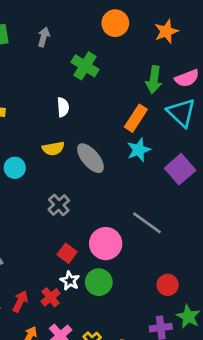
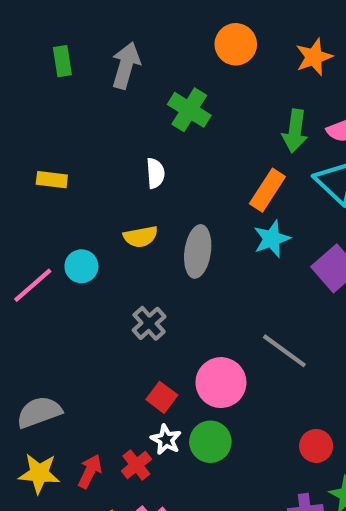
gray arrow: (44, 37) -> (126, 65), size x1.5
gray ellipse: (90, 158) -> (198, 251), turned 48

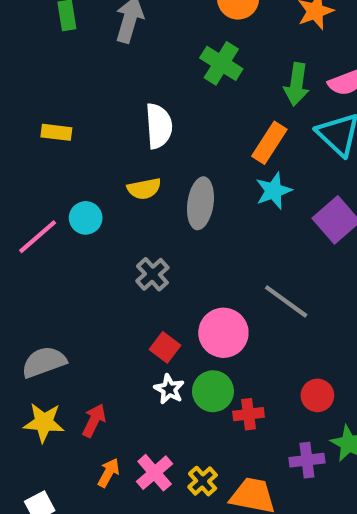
green cross: (189, 110) -> (221, 63), moved
white semicircle: (155, 173) -> (159, 126), size x1.5
red cross: (136, 465) -> (248, 414), moved, turned 32

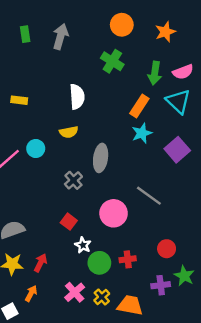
gray ellipse: (200, 203) -> (101, 158), moved
red square: (165, 347) -> (69, 222), moved
green circle: (213, 391) -> (99, 263), moved
orange arrow: (109, 473) -> (31, 293), moved

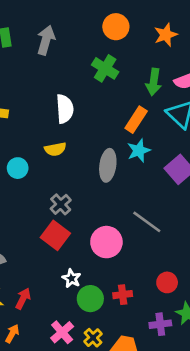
gray ellipse: (101, 158) -> (108, 165), moved
red square: (69, 222) -> (55, 235), moved, size x1.5

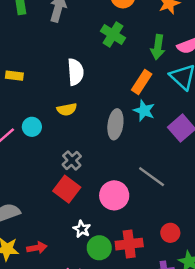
cyan star: (139, 151) -> (144, 111), turned -30
red cross: (123, 295) -> (129, 244), size x1.5
red arrow: (23, 299) -> (37, 248), turned 54

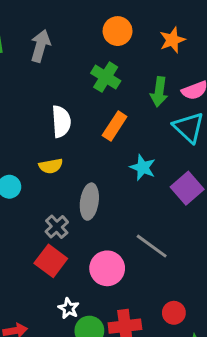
orange rectangle: (142, 82) -> (115, 126), moved
gray ellipse: (115, 124) -> (89, 202), moved

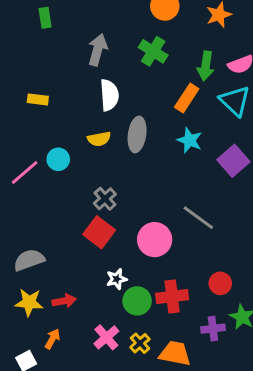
gray arrow: (40, 46) -> (98, 50), moved
orange rectangle: (115, 126) -> (187, 98), moved
gray ellipse: (89, 202) -> (137, 134), moved
white star: (69, 308) -> (117, 279), turned 30

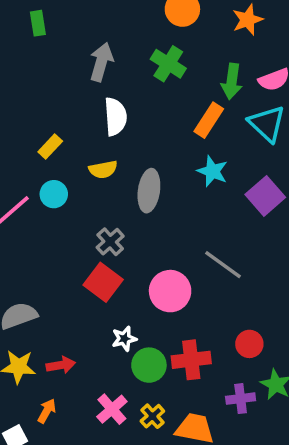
yellow rectangle: (38, 99) -> (50, 147), moved, turned -54
gray ellipse: (137, 134) -> (149, 191), moved

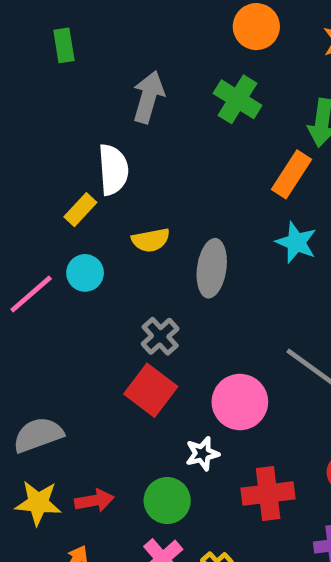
white semicircle: (115, 117) -> (113, 170), moved
white star: (124, 339) -> (202, 454), moved
green circle: (149, 365) -> (167, 501), moved

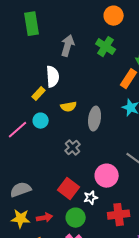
green rectangle: (64, 45) -> (32, 24), size x1.6
red square: (151, 390) -> (69, 189), moved

